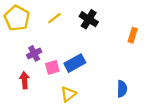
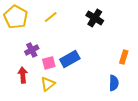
black cross: (89, 19) -> (95, 18), moved
orange rectangle: (133, 35) -> (124, 57), moved
yellow triangle: (68, 94) -> (48, 84), moved

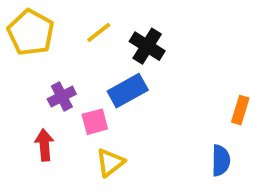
black cross: (95, 18) -> (147, 46), moved
blue rectangle: (70, 59) -> (128, 91), moved
yellow triangle: (48, 84) -> (110, 162), moved

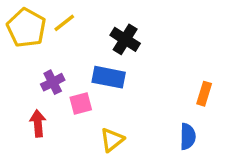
yellow line: (99, 33) -> (64, 23), moved
blue rectangle: (128, 91) -> (109, 77), turned 40
yellow triangle: (110, 162) -> (112, 140), moved

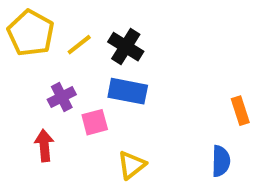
yellow line: (64, 23) -> (79, 45), moved
black cross: (125, 39) -> (126, 47), moved
orange rectangle: (204, 94) -> (240, 111), turned -35

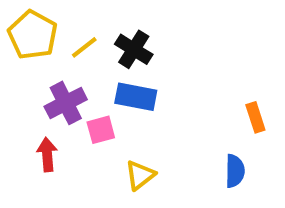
purple cross: (62, 97) -> (66, 103), size x1.4

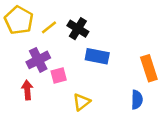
blue rectangle: (136, 97) -> (97, 56), moved
orange rectangle: (255, 117) -> (149, 68), size x1.5

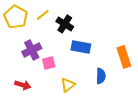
yellow line: (49, 27) -> (43, 15), moved
red arrow: (27, 90) -> (23, 85), moved, turned 112
blue semicircle: (137, 100) -> (101, 76), moved

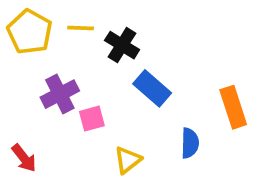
yellow line: (43, 15) -> (81, 28), turned 40
blue rectangle: (81, 47) -> (152, 88), turned 30
red arrow: (23, 85) -> (24, 158), moved, turned 35

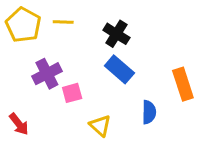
black cross: (122, 45) -> (116, 34), moved
yellow triangle: (128, 160) -> (100, 126), turned -40

